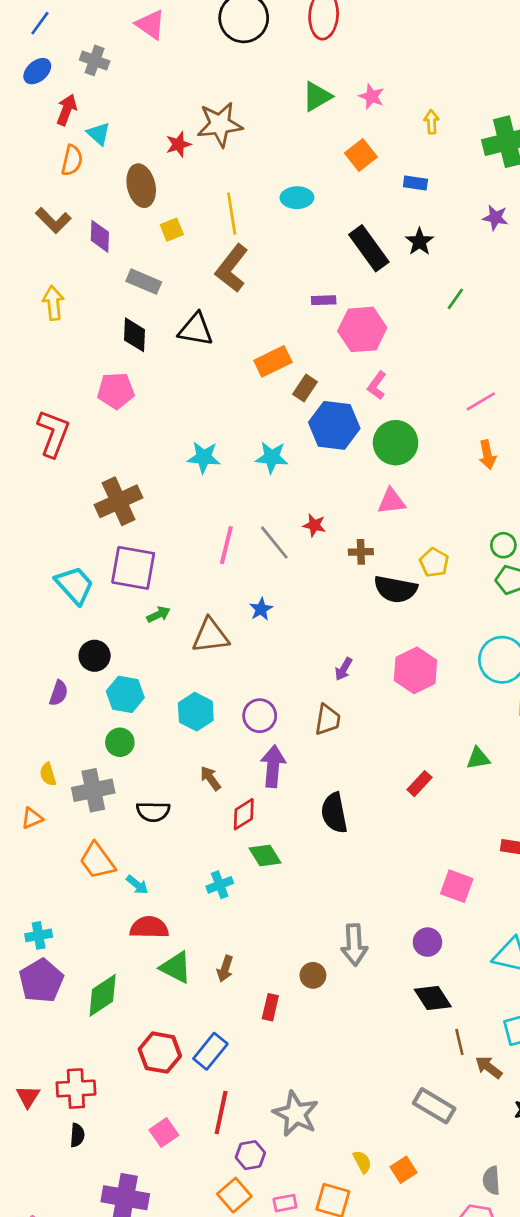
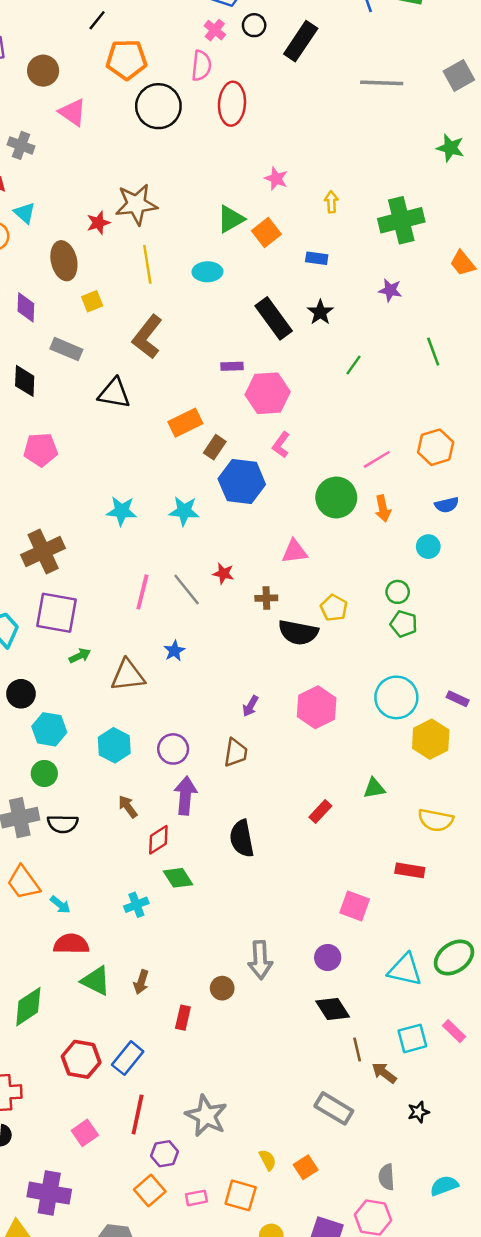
green triangle: (317, 96) -> (231, 219), moved
yellow line: (232, 214) -> (147, 264), moved
black diamond: (135, 335) -> (25, 381), moved
green circle: (396, 443) -> (336, 497), moved
black semicircle: (153, 812) -> (63, 824), moved

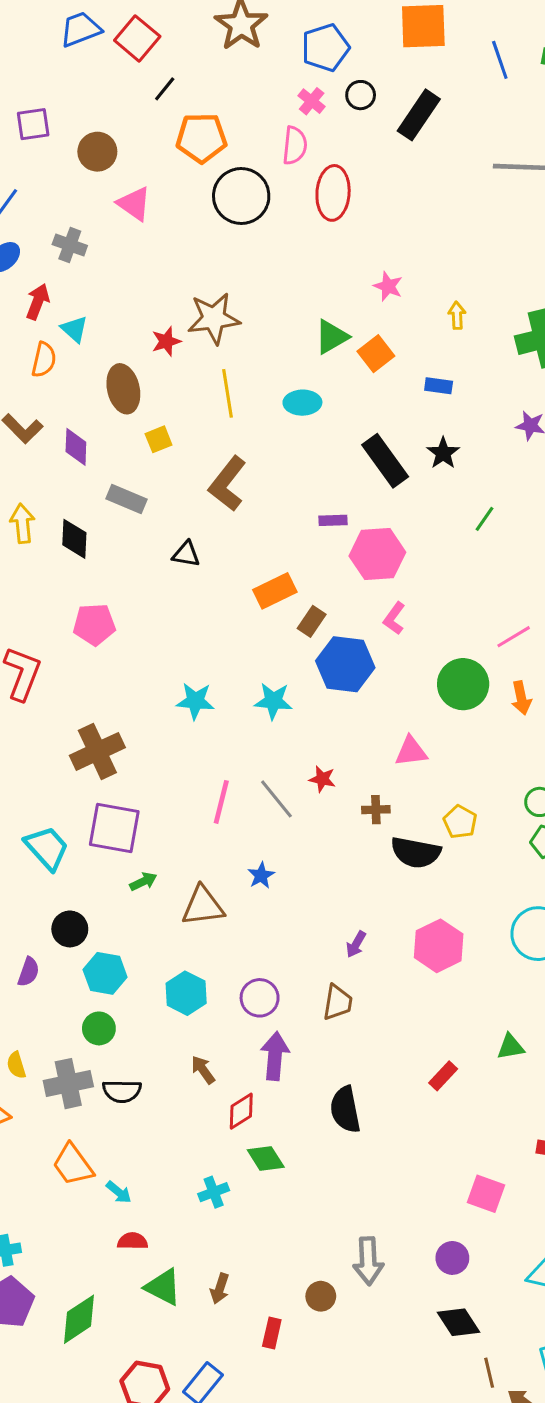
black triangle: (114, 393) -> (186, 554), size x0.7
red semicircle: (71, 944) -> (133, 1241), size x0.7

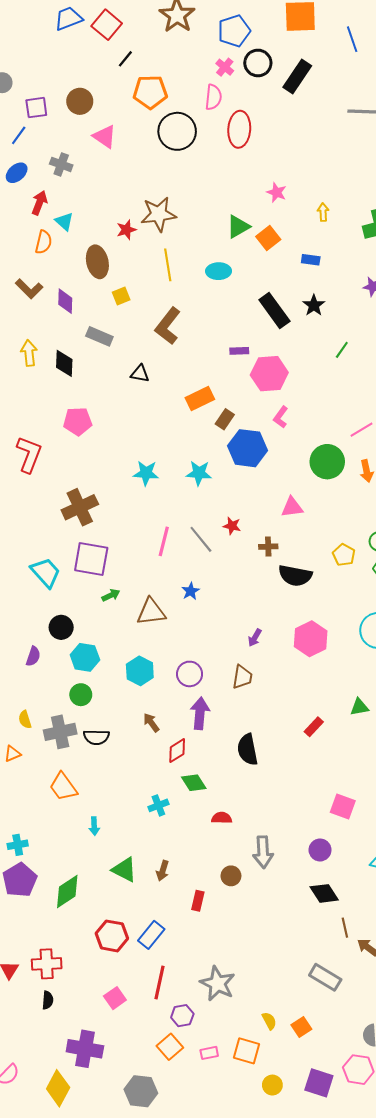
black circle: (361, 95) -> (258, 63), size x1.4
purple square: (33, 124) -> (36, 108), moved
yellow pentagon: (460, 822) -> (344, 555), moved
cyan arrow: (119, 1192) -> (94, 826), moved, turned 48
red semicircle: (133, 1241) -> (222, 818), moved

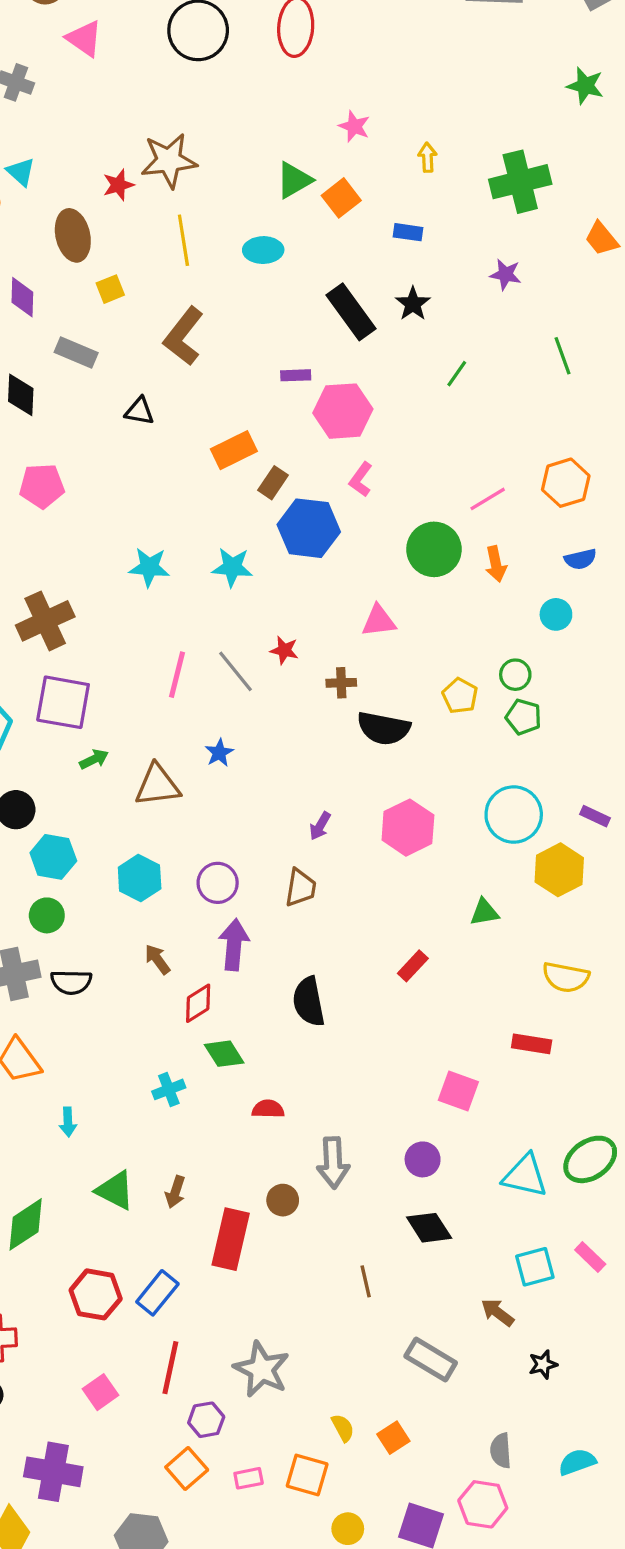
green triangle: (359, 707) -> (484, 912), moved
red rectangle: (198, 901) -> (231, 1239), size x1.8
brown line: (345, 928) -> (366, 1281), moved

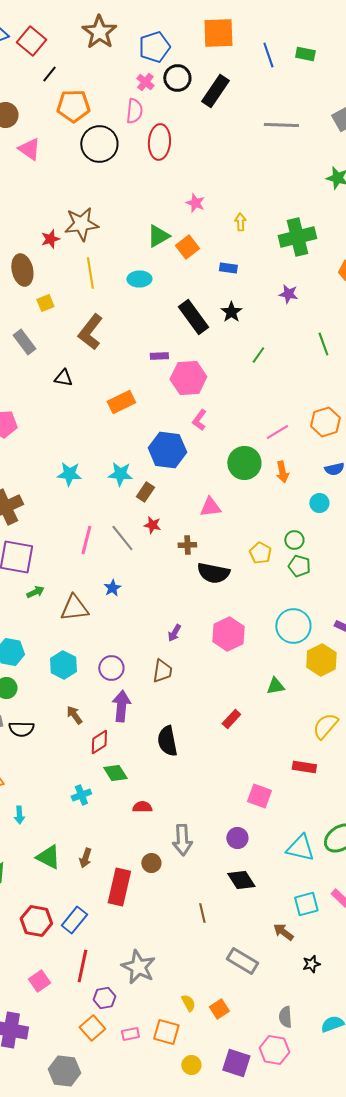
gray rectangle: (76, 353) -> (24, 342), turned 30
brown rectangle: (273, 483) -> (145, 492), moved
yellow semicircle: (566, 977) -> (325, 726), turned 120

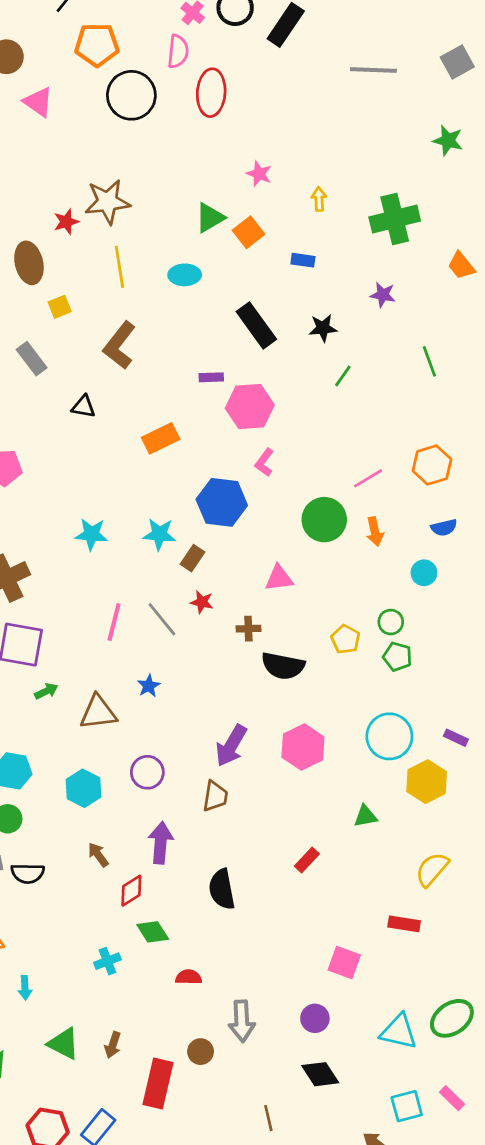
black star: (231, 312) -> (323, 328), moved, turned 30
purple arrow: (174, 633) -> (231, 746), size x1.8
purple circle: (111, 668) -> (147, 772), moved

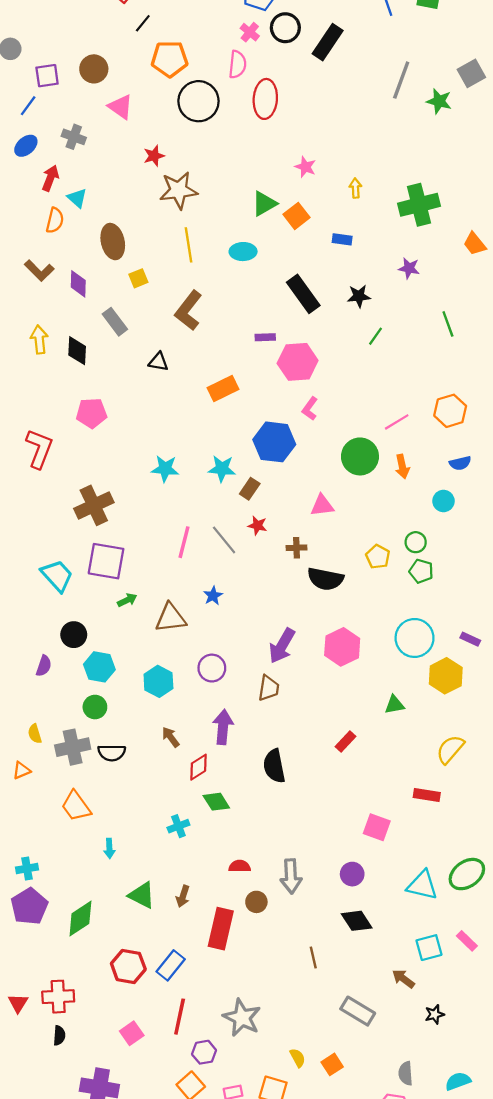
gray line: (373, 70) -> (401, 80), turned -72
green star: (448, 141) -> (439, 101), moved
red star: (66, 222) -> (154, 156), moved
red semicircle: (189, 977) -> (240, 866), moved

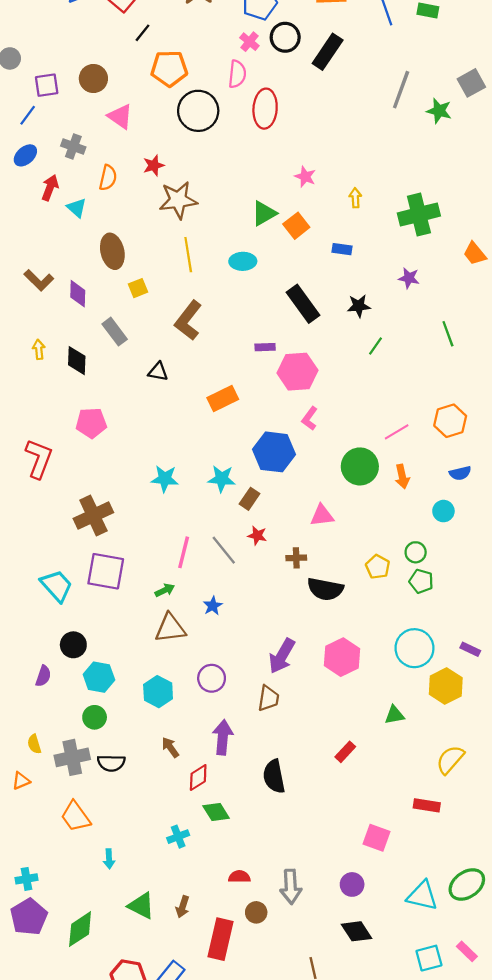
orange semicircle: (55, 220) -> (108, 178), moved
yellow arrow: (39, 340) -> (39, 349), size x0.7
green arrow: (127, 600) -> (165, 590), moved

